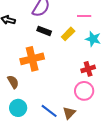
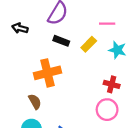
red cross: (88, 69) -> (112, 84), turned 32
brown semicircle: (13, 82) -> (35, 102), moved

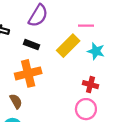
black rectangle: (61, 41) -> (31, 45), moved
yellow rectangle: (89, 44) -> (68, 46), size x1.5

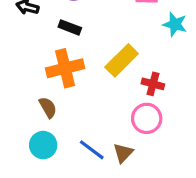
yellow rectangle: (68, 46) -> (122, 60), moved
cyan star: (96, 51) -> (175, 24), moved

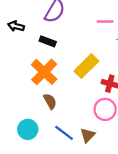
orange cross: (65, 68) -> (44, 72), turned -32
brown semicircle: (48, 107) -> (50, 101), moved

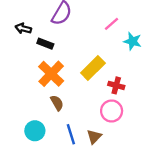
pink line: (105, 21) -> (112, 24), turned -42
black rectangle: (48, 41) -> (45, 44), moved
blue line: (64, 133) -> (71, 134), turned 36

